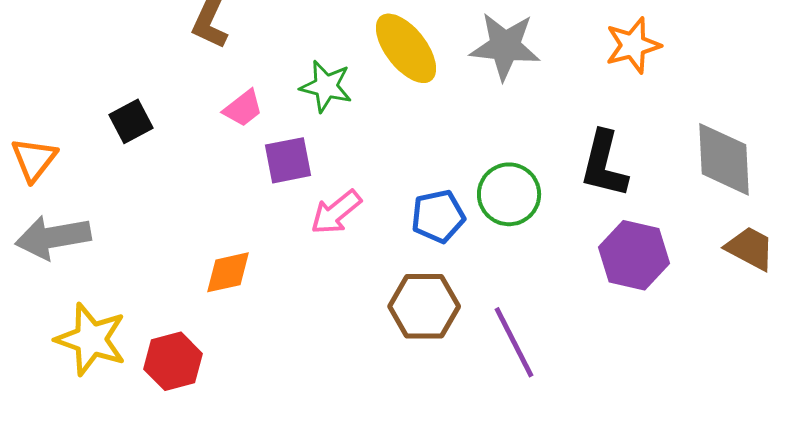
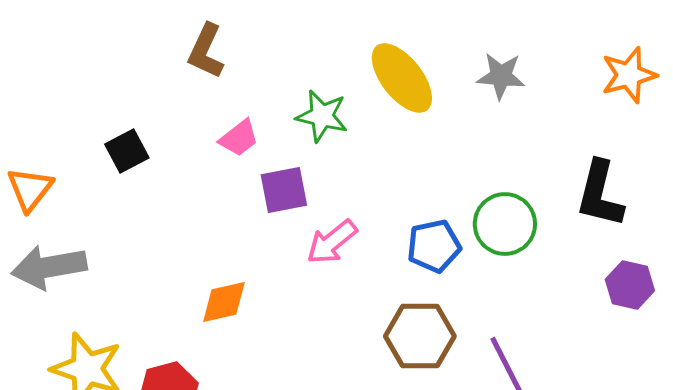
gray star: (505, 46) -> (501, 76), size x0.7
purple hexagon: (634, 255) -> (630, 285), size x0.7

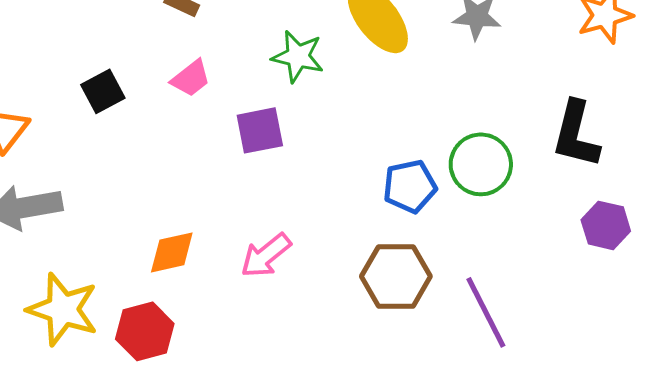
pink trapezoid: (239, 138) -> (191, 78), moved
pink arrow: (332, 242) -> (266, 255), moved
orange diamond: (224, 302) -> (172, 252), moved

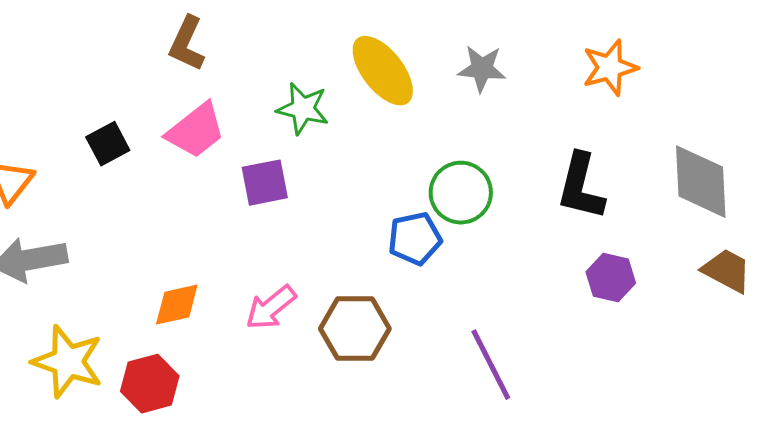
pink trapezoid: (191, 78) -> (196, 131), size x1.5
green circle: (481, 164) -> (461, 193), moved
brown hexagon: (396, 276) -> (355, 329), moved

